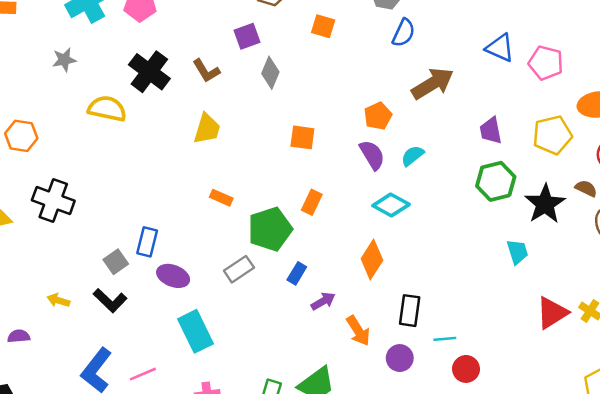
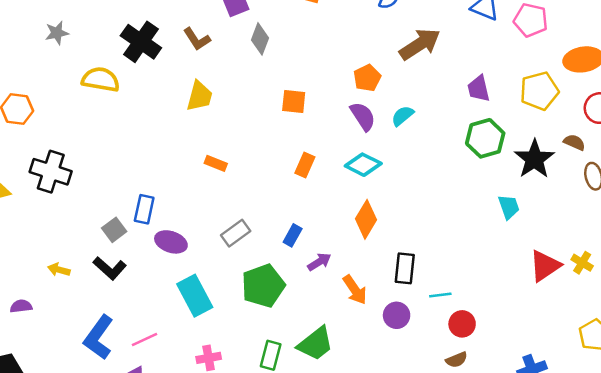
cyan diamond: (391, 205) -> (363, 165), moved
green pentagon: (270, 229) -> (263, 286), moved

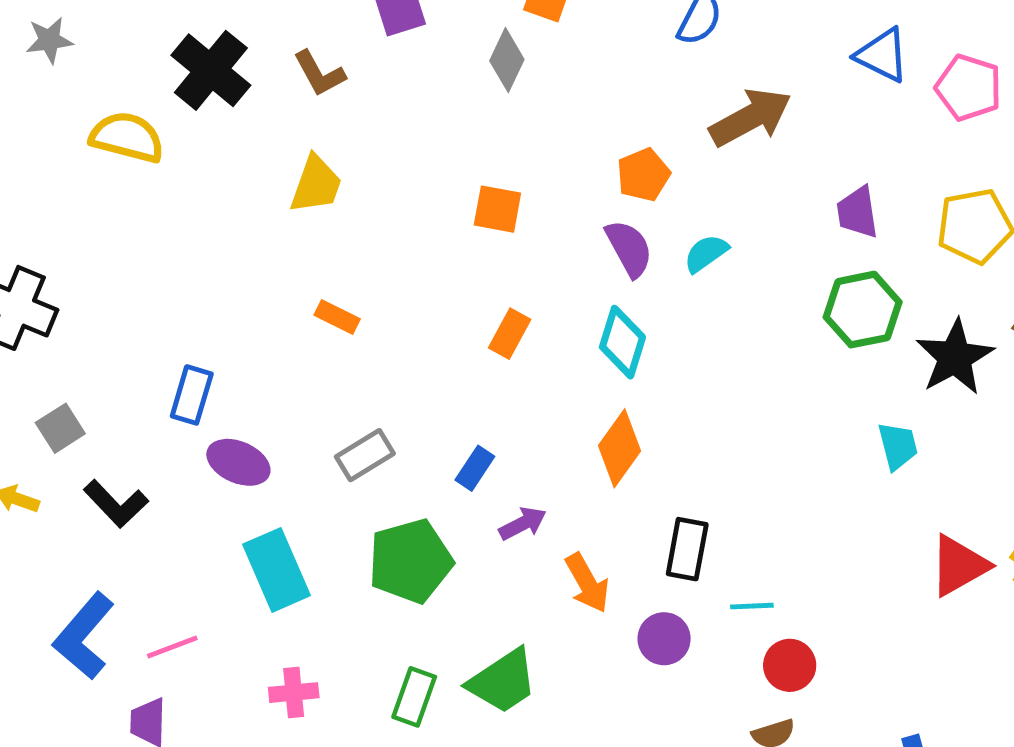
gray diamond: (260, 39) -> (507, 60), moved
cyan diamond: (363, 165) -> (622, 342), turned 76
gray square: (114, 230) -> (60, 428), moved

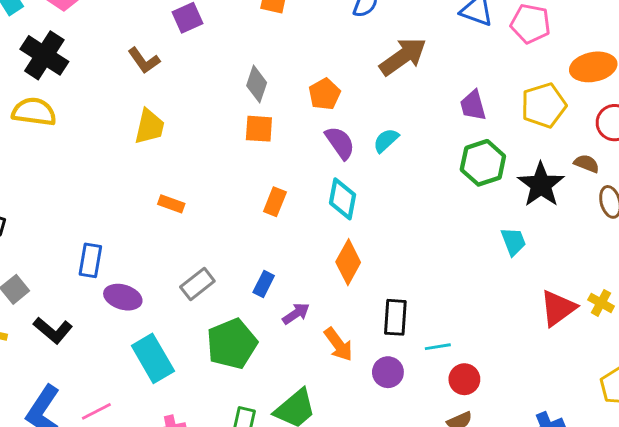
gray diamond: (507, 60) -> (257, 84), moved
black cross: (211, 70) -> (44, 55), moved
orange pentagon: (643, 175) -> (324, 94), moved

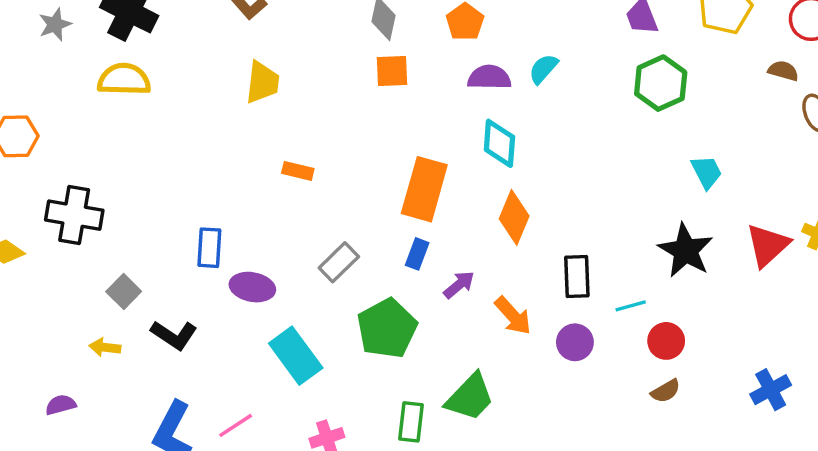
purple semicircle: (340, 143) -> (489, 77), turned -48
black star: (541, 185) -> (686, 251), moved
orange rectangle: (275, 202) -> (424, 189), moved, size x1.8

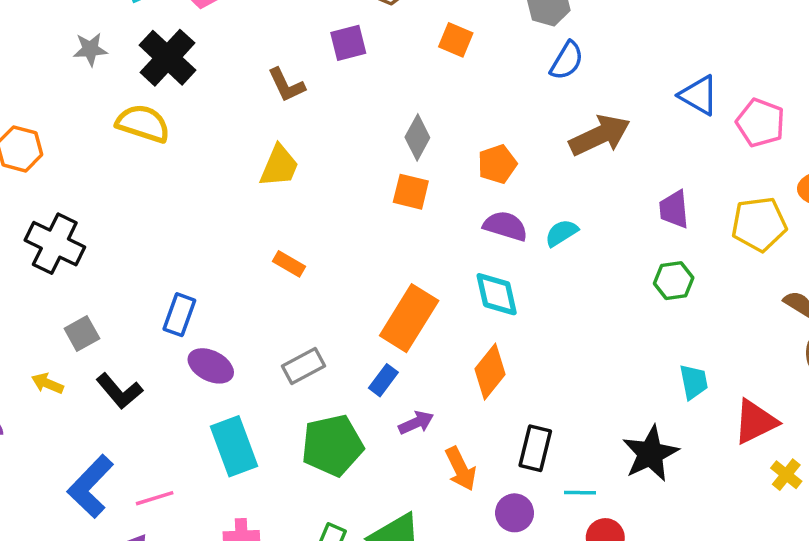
green hexagon: (661, 83) -> (674, 281), size x0.7
cyan diamond: (499, 143) -> (497, 294), turned -33
red triangle: (768, 245) -> (755, 422), moved

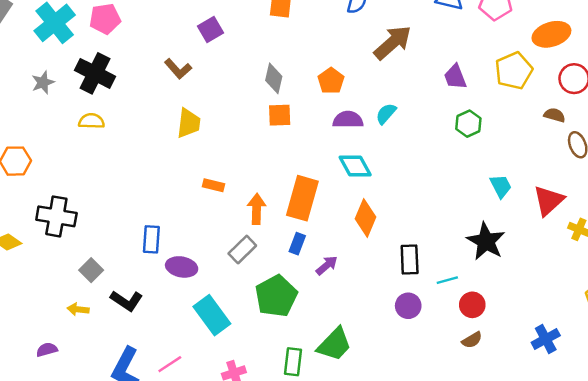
yellow semicircle: (143, 123) -> (91, 121), size x0.7
orange arrow: (461, 469) -> (257, 209), moved, turned -136

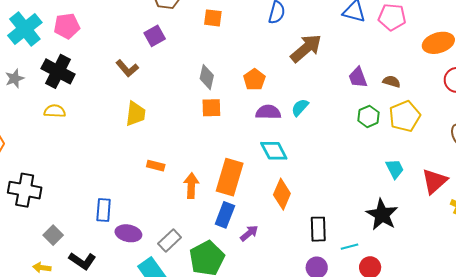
yellow pentagon: (514, 71) -> (405, 116), moved
brown semicircle: (555, 115) -> (392, 82), moved
blue rectangle: (297, 244) -> (225, 215), size x1.4
gray rectangle: (242, 249) -> (170, 241), moved

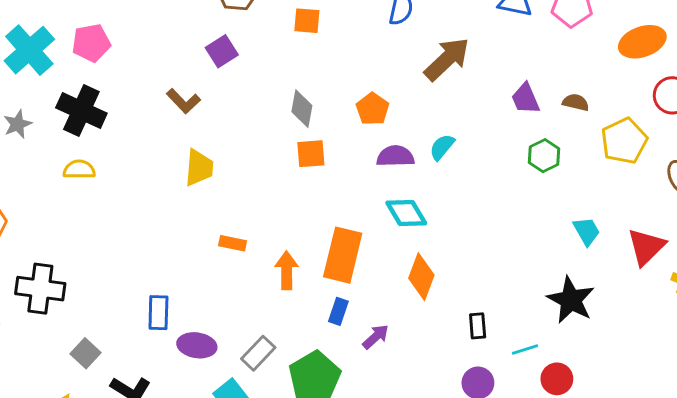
yellow pentagon: (405, 116) -> (624, 141), moved
blue rectangle: (225, 215) -> (338, 311), size x0.7
black rectangle: (318, 229) -> (478, 326), size x0.7

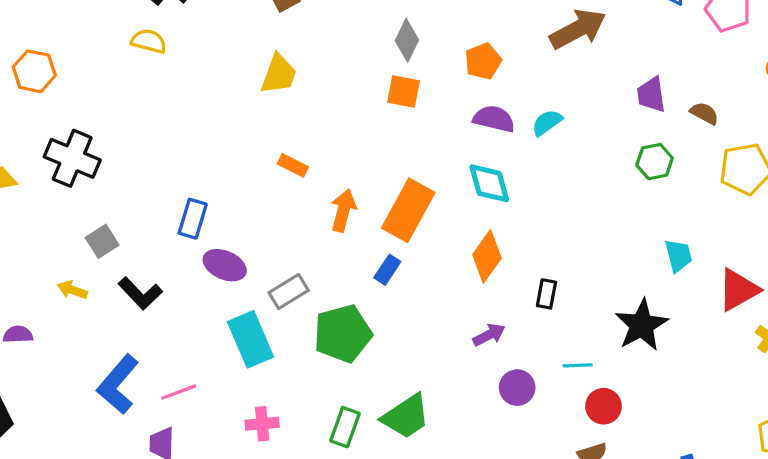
black rectangle: (478, 326) -> (546, 294), moved
purple arrow: (376, 337) -> (489, 335), moved

